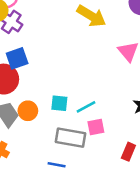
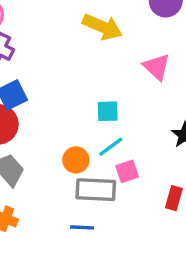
cyan square: (59, 103) -> (108, 111), moved
orange circle: (28, 111) -> (76, 160), moved

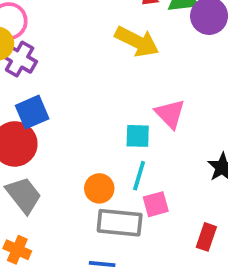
pink triangle: (157, 67) -> (170, 114), moved
cyan line: (111, 147) -> (139, 176), turned -40

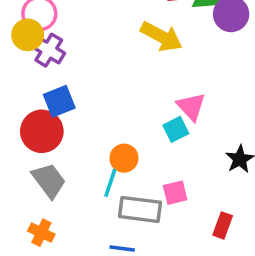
cyan square: (138, 136) -> (176, 129), moved, turned -30
cyan line: (139, 176) -> (110, 183), moved
orange circle: (99, 188) -> (124, 158), moved

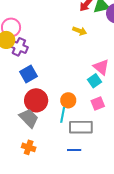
yellow arrow: (161, 37) -> (80, 31), size x0.6
red circle: (42, 131) -> (36, 100), moved
pink square: (175, 193) -> (98, 104), moved

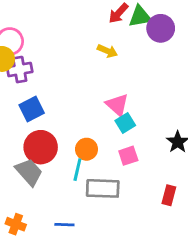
purple cross: (19, 47) -> (20, 70), turned -36
pink triangle: (101, 67) -> (117, 105), moved
orange cross: (29, 147) -> (16, 224), moved
blue line: (74, 150) -> (64, 225), moved

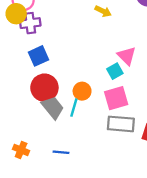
pink triangle: (117, 105) -> (127, 56), moved
pink square: (128, 156) -> (116, 98), size x1.5
gray trapezoid: (29, 172) -> (53, 108), moved
gray rectangle: (103, 188) -> (121, 124), moved

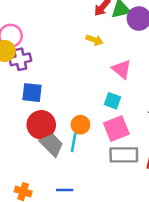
blue square: (39, 56) -> (32, 93), turned 36
pink triangle: (127, 56) -> (122, 69), moved
cyan square: (115, 71) -> (112, 101), turned -35

